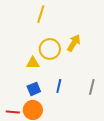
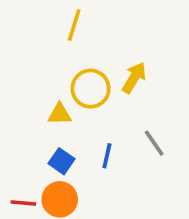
gray line: (92, 87) -> (154, 143), moved, turned -49
blue square: (34, 89) -> (62, 161), turned -32

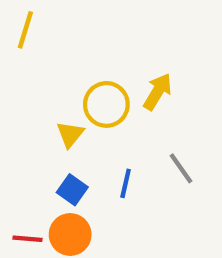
yellow line: (74, 25) -> (25, 30), moved
yellow triangle: (60, 114) -> (70, 134), turned -50

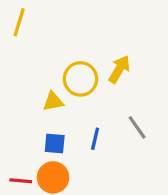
yellow triangle: (70, 134) -> (53, 102), turned 40
blue square: (72, 190) -> (55, 144), turned -30

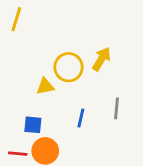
gray line: (137, 127) -> (117, 108), turned 40
blue square: (55, 144) -> (33, 125), moved

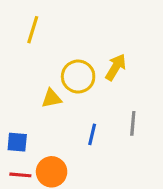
yellow line: (16, 19) -> (33, 30), moved
blue square: (33, 125) -> (17, 142), moved

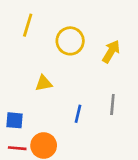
yellow arrow: (116, 67) -> (111, 52), moved
yellow circle: (78, 77) -> (70, 41), moved

